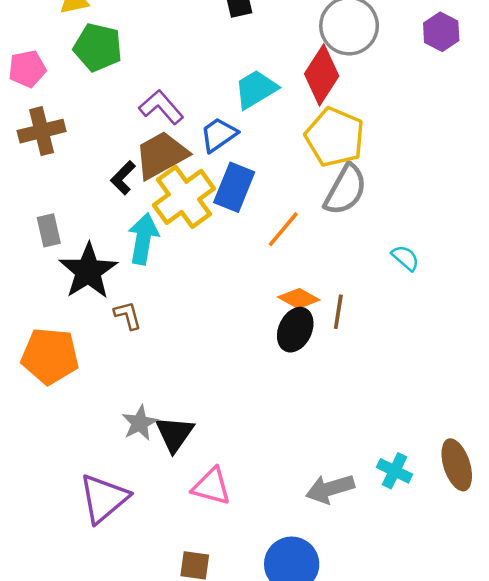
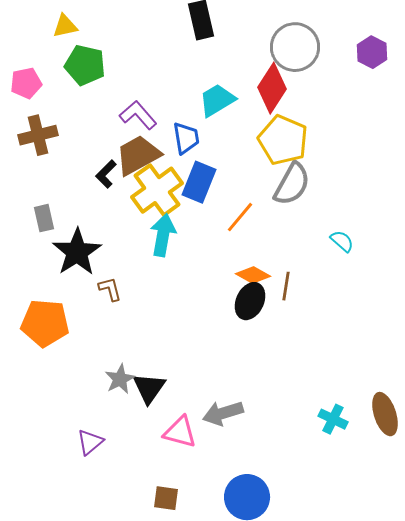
blue trapezoid: (219, 135) -> (186, 138), turned 116
cyan arrow: (143, 239) -> (163, 235), moved
gray arrow: (330, 489) -> (223, 413), moved
purple triangle: (104, 498) -> (90, 442), size x0.6

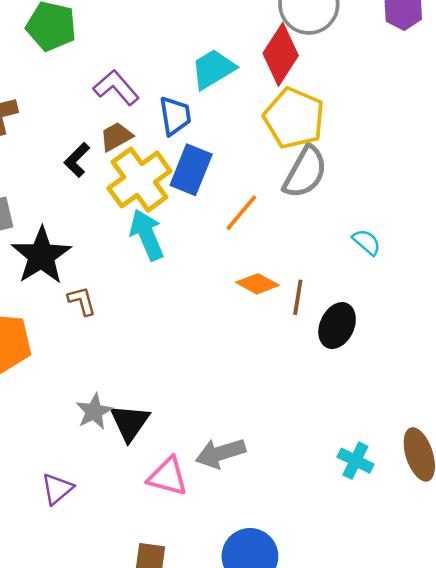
brown trapezoid: (138, 155) -> (116, 137), size x0.6
cyan arrow: (163, 235) -> (147, 235), turned -33
black ellipse: (250, 301) -> (337, 326), moved

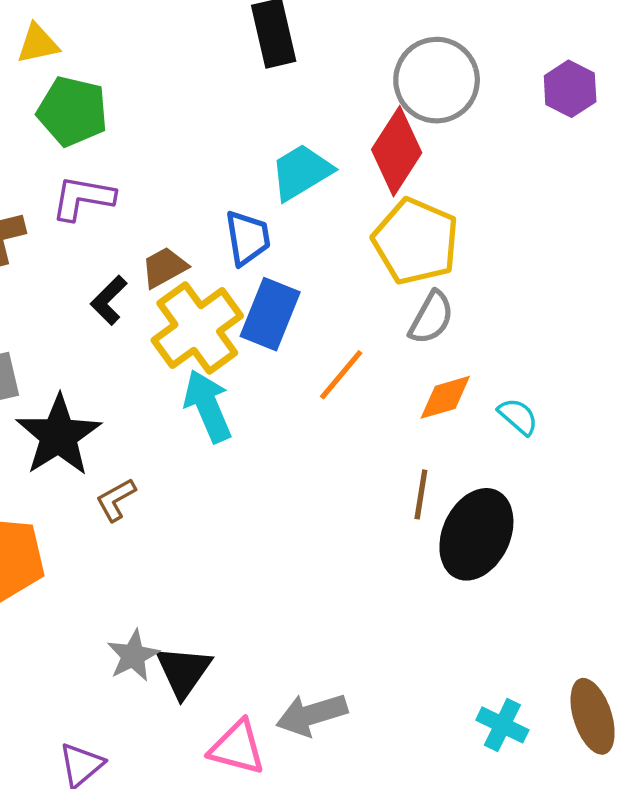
purple L-shape: (116, 88) -> (83, 198), moved, turned -39
gray semicircle: (305, 172) -> (431, 318), size x0.7
orange diamond: (257, 284) -> (445, 397), moved, turned -45
brown L-shape: (82, 301) -> (116, 500), turned -104
black ellipse: (337, 326) -> (476, 534), size x1.4

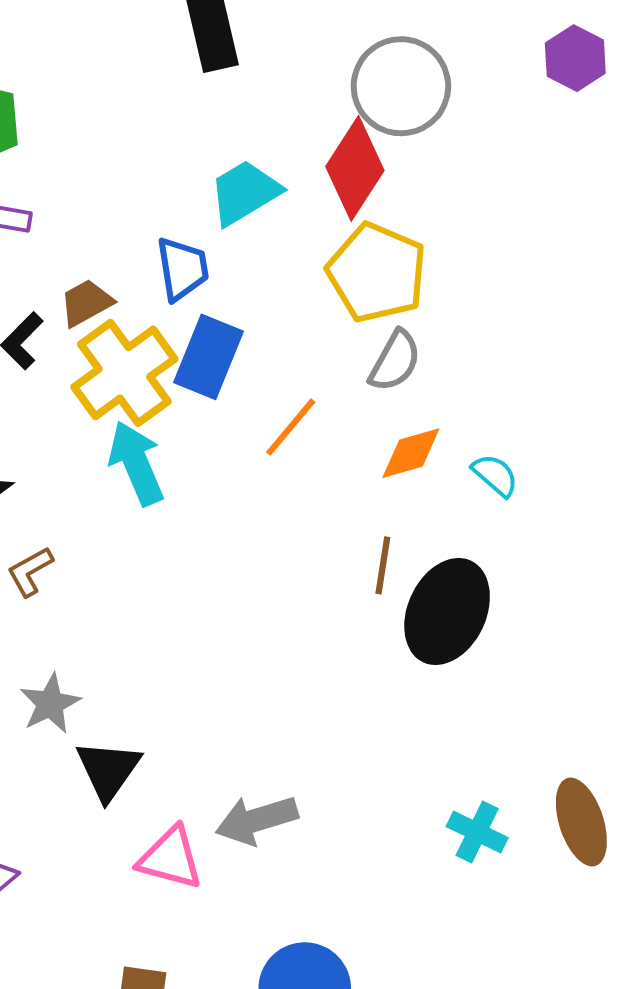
purple hexagon: (570, 89) -> (575, 58), moved
gray star: (133, 656) -> (50, 704), moved

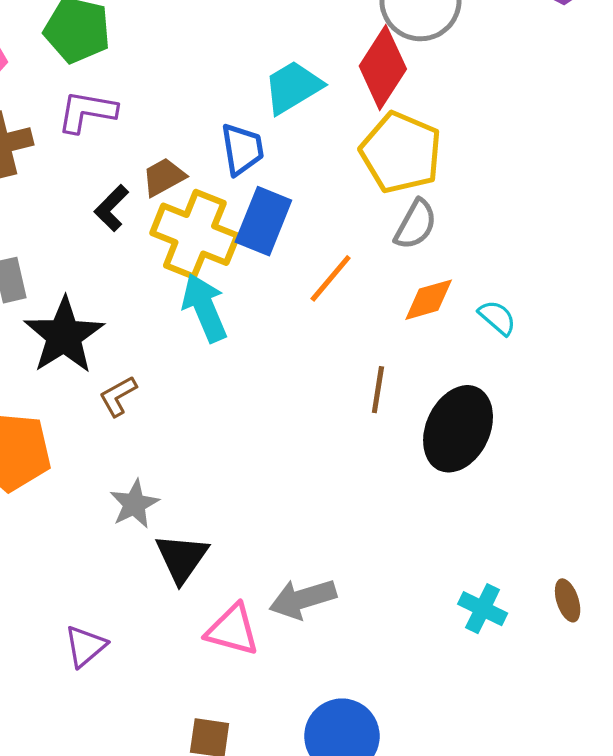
yellow cross: (124, 373) -> (195, 234), turned -32
brown line: (383, 565) -> (378, 390), moved
brown ellipse: (581, 822) -> (568, 600), size x0.6

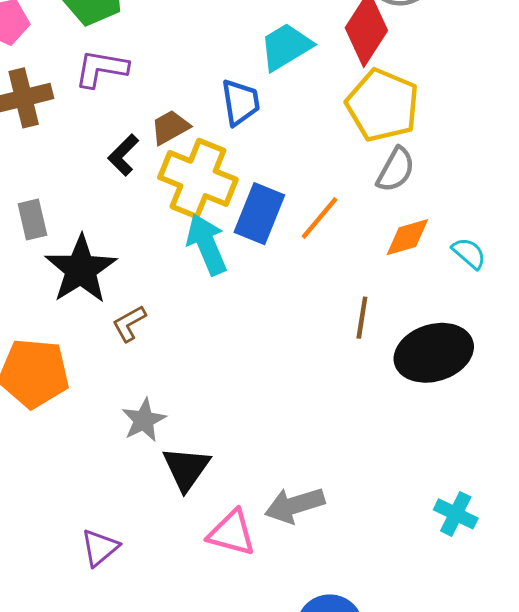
blue rectangle: (263, 221) -> (259, 214), moved
black ellipse: (458, 429) -> (434, 353), turned 48

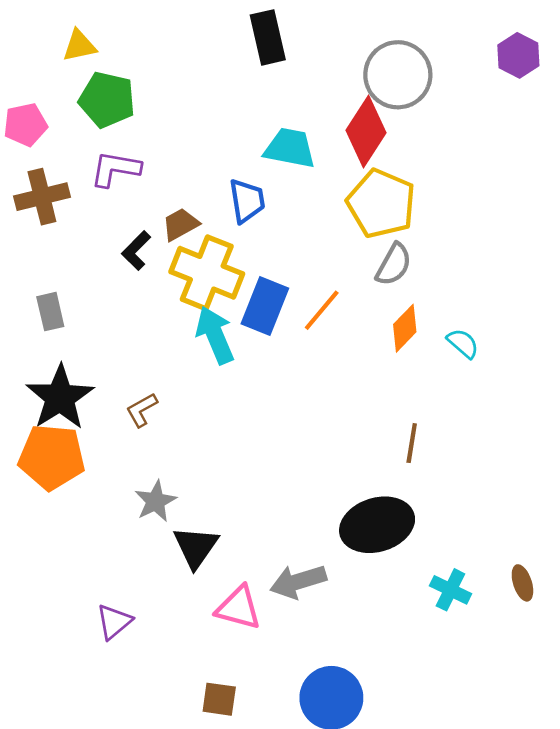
cyan trapezoid: (286, 47) -> (290, 148), turned 42
orange diamond: (407, 237) -> (405, 328), turned -30
black star: (81, 269) -> (60, 397), moved
brown line: (362, 318) -> (412, 443), moved
black ellipse: (434, 353) -> (377, 525), moved

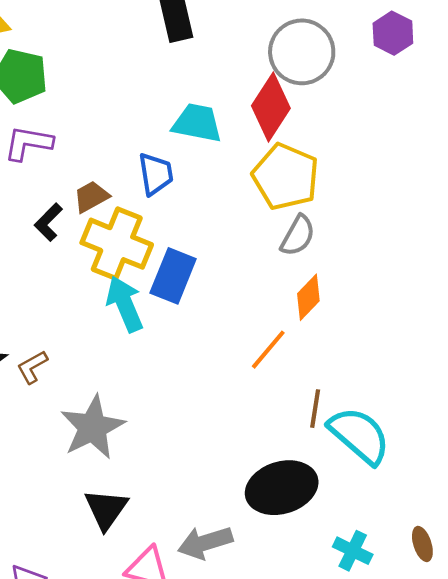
purple hexagon: (518, 55) -> (393, 33), moved
orange line: (322, 310) -> (268, 350), moved
cyan semicircle: (463, 343) -> (359, 435), moved, size x2.0
brown L-shape: (142, 410) -> (32, 367), moved
gray star: (156, 501) -> (93, 427), moved, size x1.6

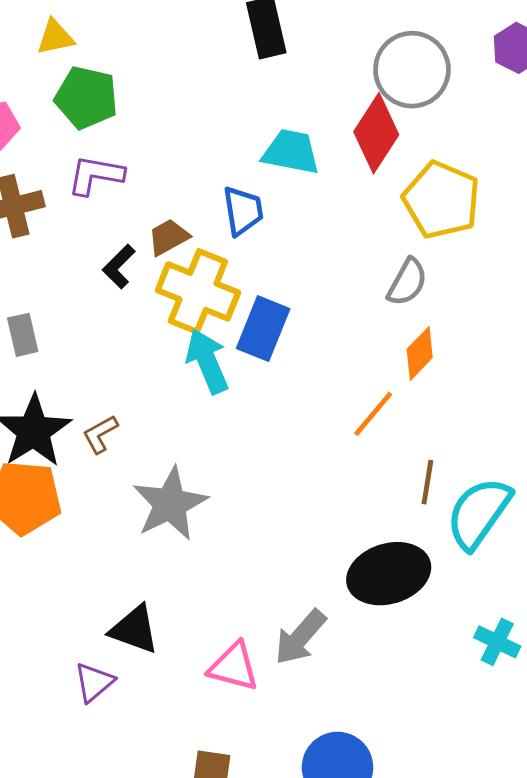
yellow pentagon: (286, 177) -> (441, 200), moved
cyan semicircle: (359, 435) -> (479, 513), turned -96
black triangle: (106, 509) -> (134, 629), moved, turned -45
gray arrow: (205, 543) -> (300, 637), turned -32
cyan cross: (353, 551) -> (497, 642), moved

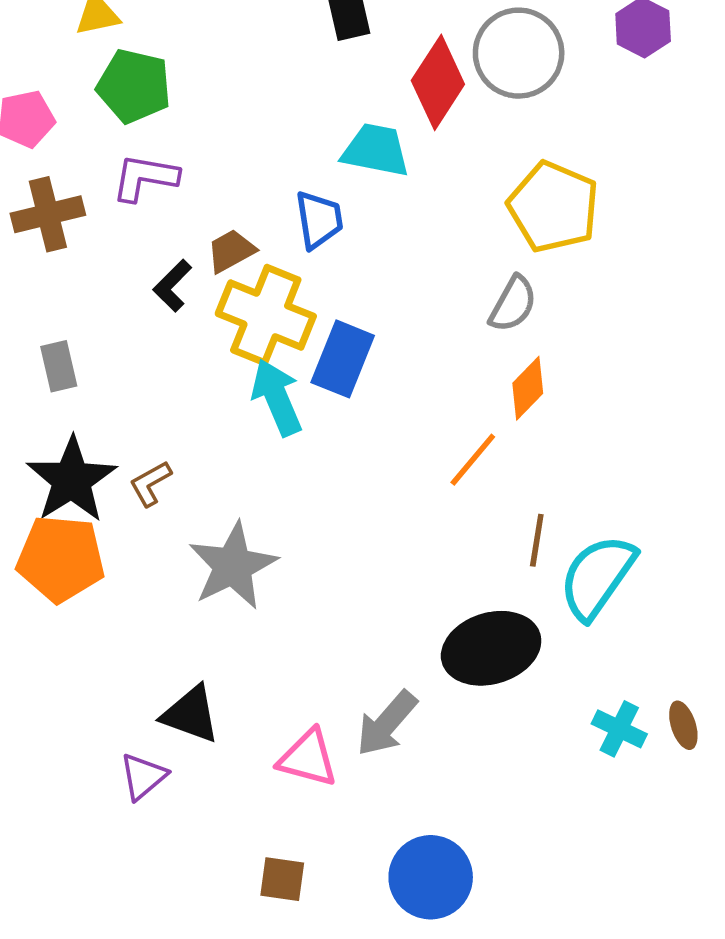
red diamond: (376, 133) -> (438, 82), moved

